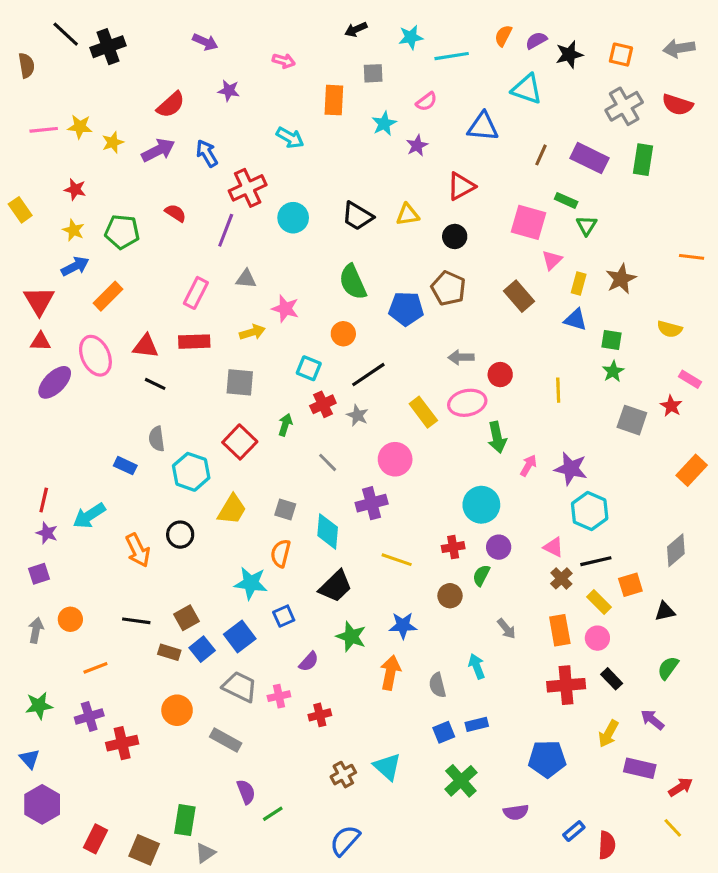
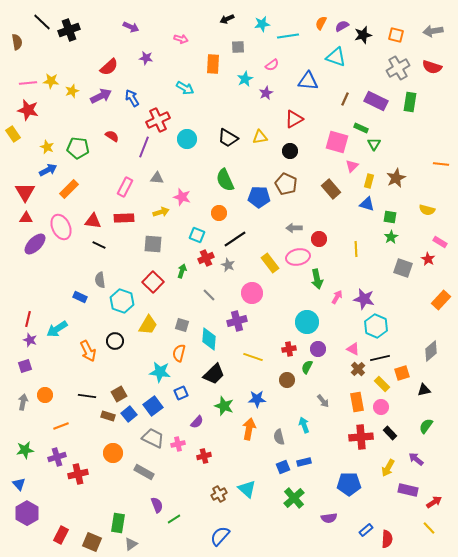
red star: (75, 189) -> (28, 110), moved, size x1.5

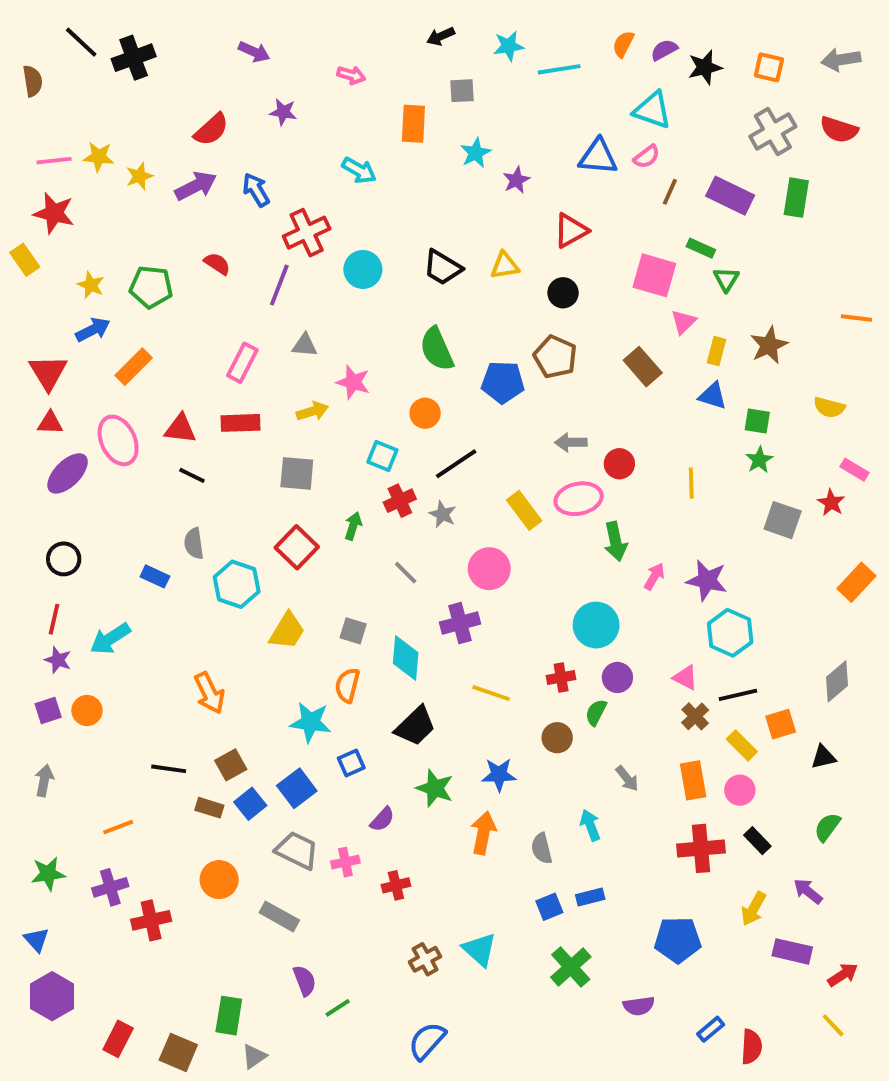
pink semicircle: (272, 65) -> (647, 157), moved
black circle: (115, 341) -> (64, 559), moved
orange arrow: (88, 351) -> (209, 693), moved
orange circle: (45, 395) -> (87, 711), moved

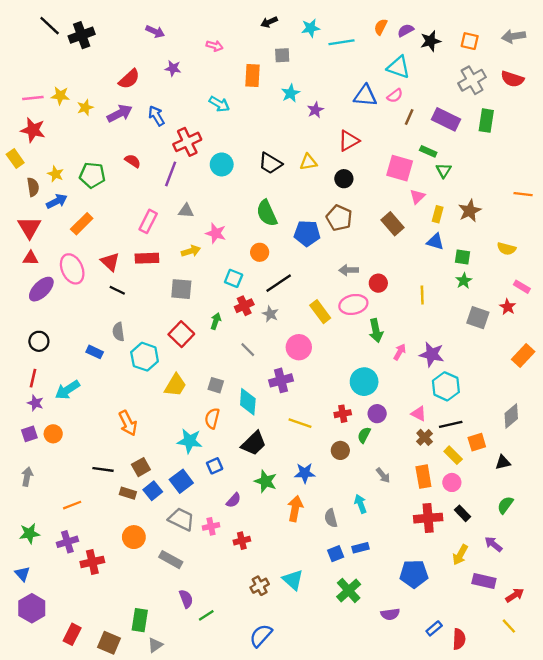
brown semicircle: (33, 81) -> (33, 187), moved
red triangle: (180, 429) -> (110, 262), turned 36

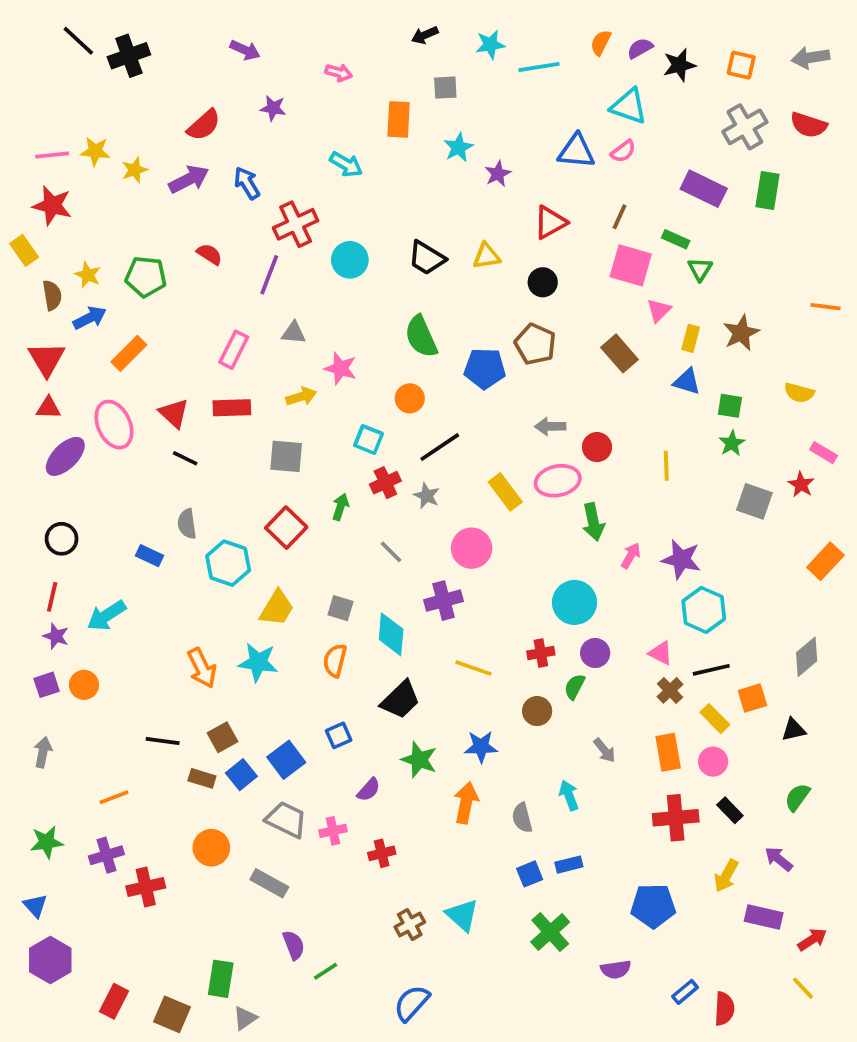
brown line: (409, 117) -> (619, 217), moved
cyan star: (190, 441) -> (258, 662), moved

